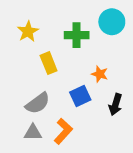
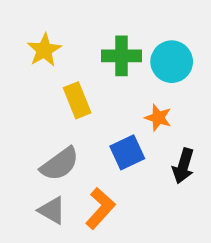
cyan circle: (112, 22) -> (172, 62), moved
gray triangle: (33, 132) -> (52, 210), turned 30

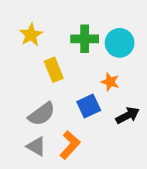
black arrow: (183, 166) -> (128, 115), turned -135

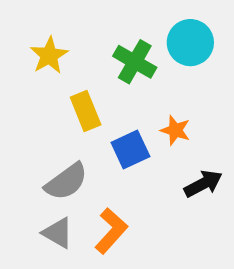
green cross: (85, 39) -> (135, 62), turned 30
cyan circle: (120, 43) -> (190, 43), moved
blue square: (89, 106) -> (130, 149), moved

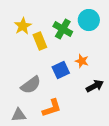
yellow rectangle: (86, 111) -> (40, 41), moved
orange L-shape: (111, 231) -> (52, 108), turned 30
gray triangle: (58, 233) -> (19, 115), moved, turned -35

